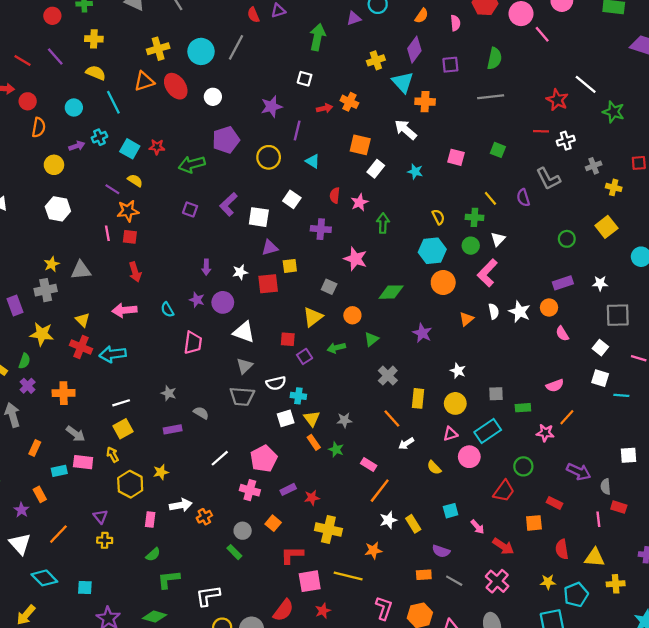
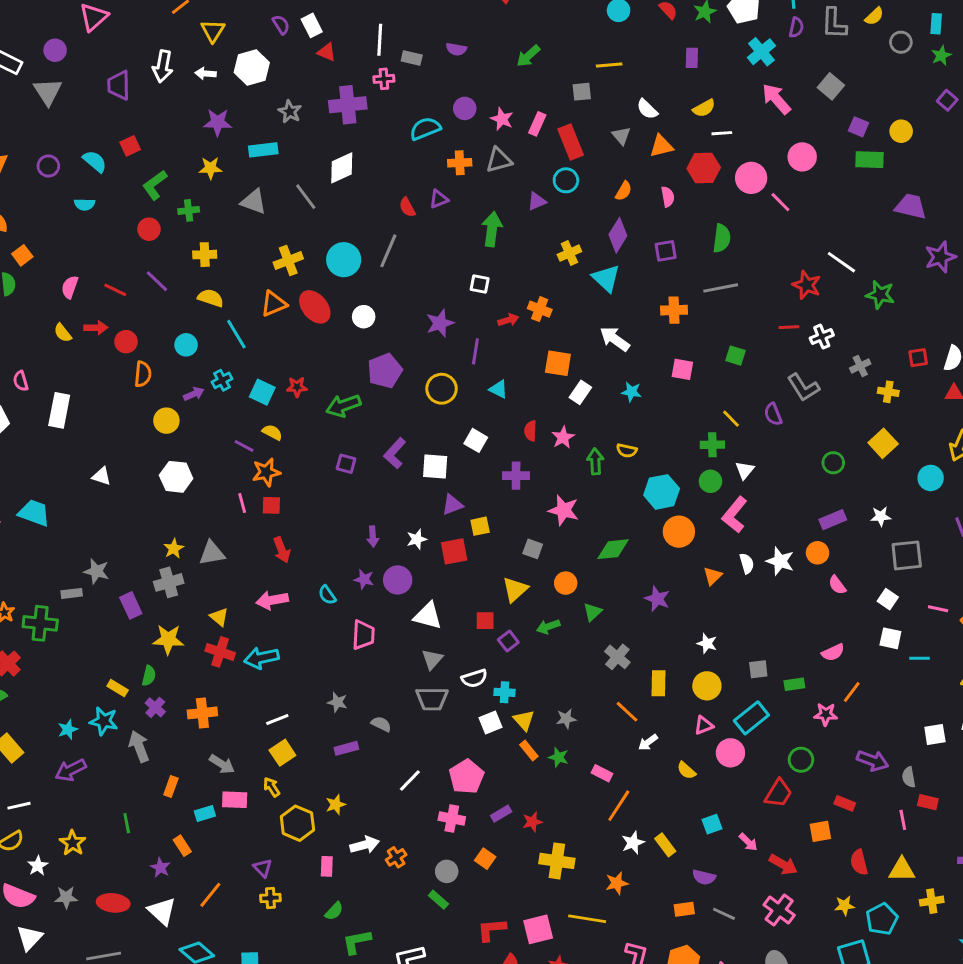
orange cross: (425, 102) -> (674, 310), moved
yellow semicircle: (438, 217) -> (627, 451), moved, turned 133
red L-shape: (292, 555) -> (492, 930), moved

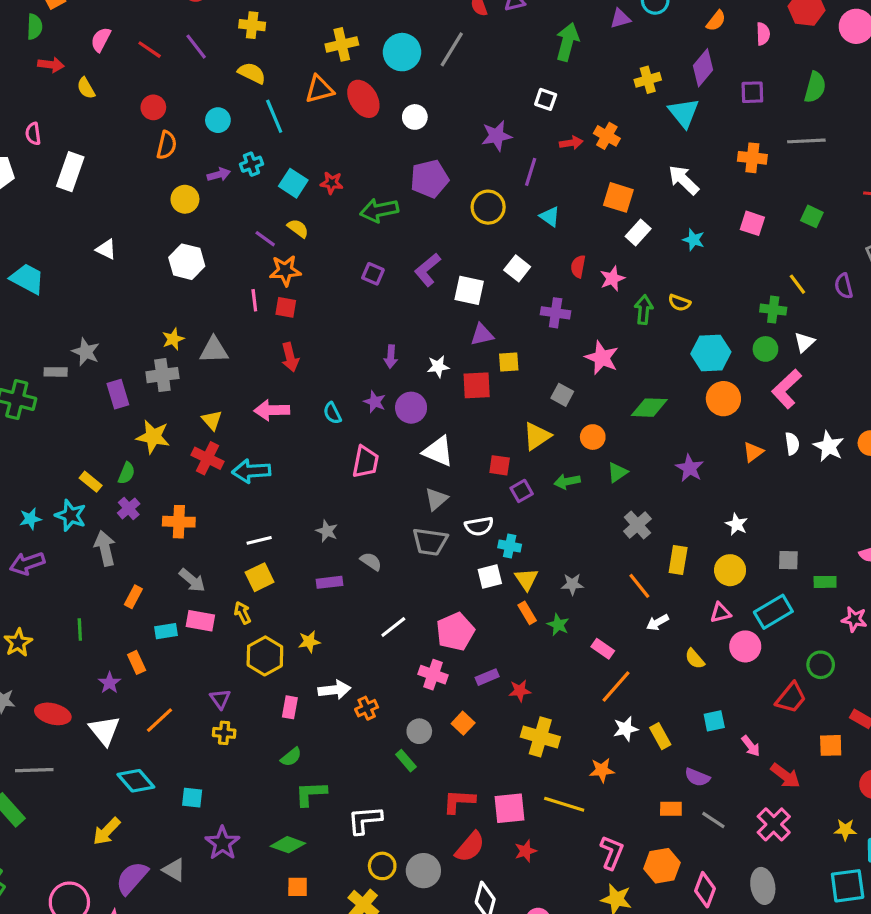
red arrow: (96, 328) -> (51, 65), moved

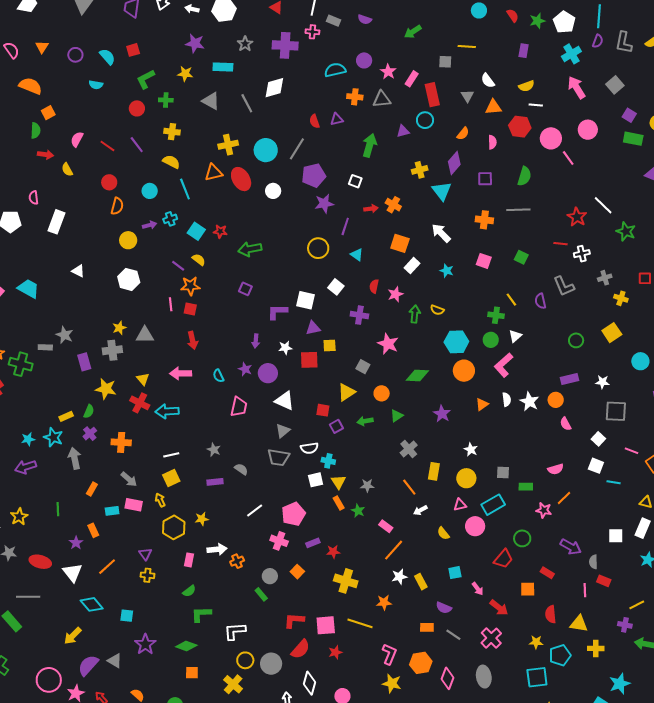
purple pentagon: (429, 179) -> (314, 175), moved
purple L-shape: (428, 270) -> (277, 312), moved, turned 40
yellow rectangle: (91, 482) -> (66, 416), turned -64

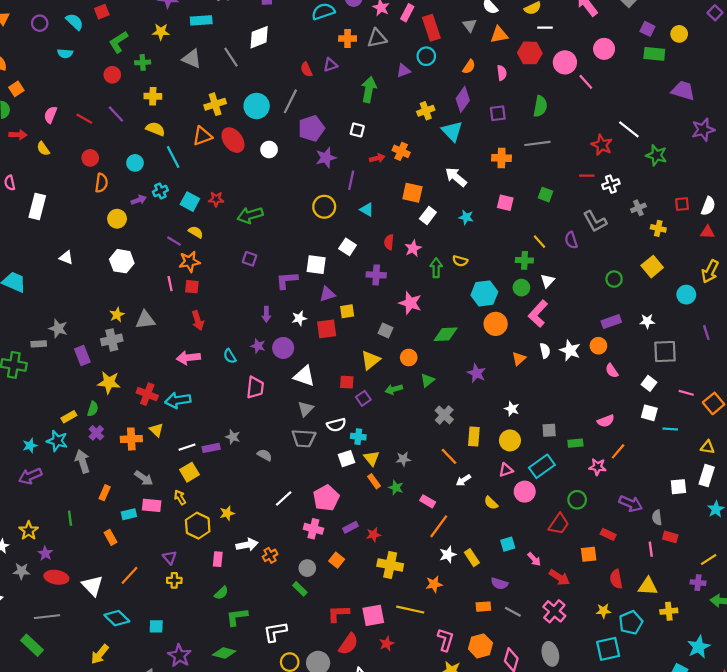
yellow triangle: (143, 379) -> (156, 430), moved
purple rectangle: (215, 482) -> (211, 448), moved
purple star: (76, 543) -> (45, 553), moved

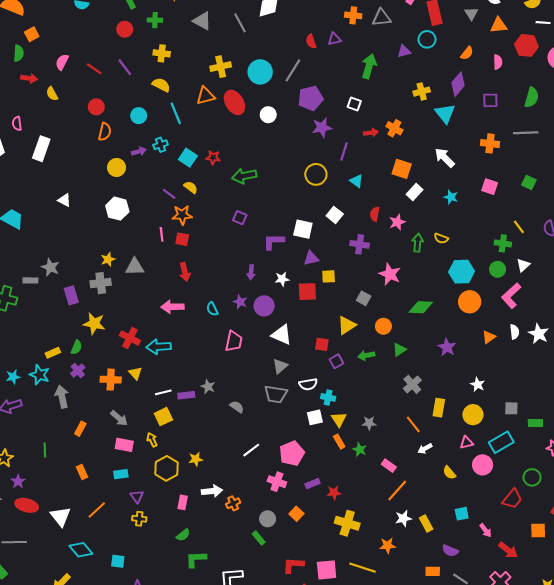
cyan rectangle: (129, 514) -> (121, 474), moved

